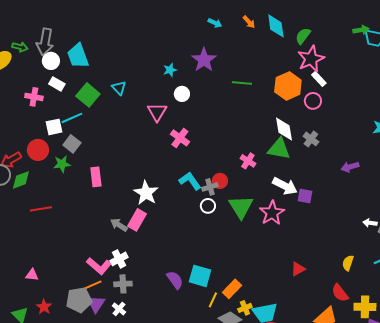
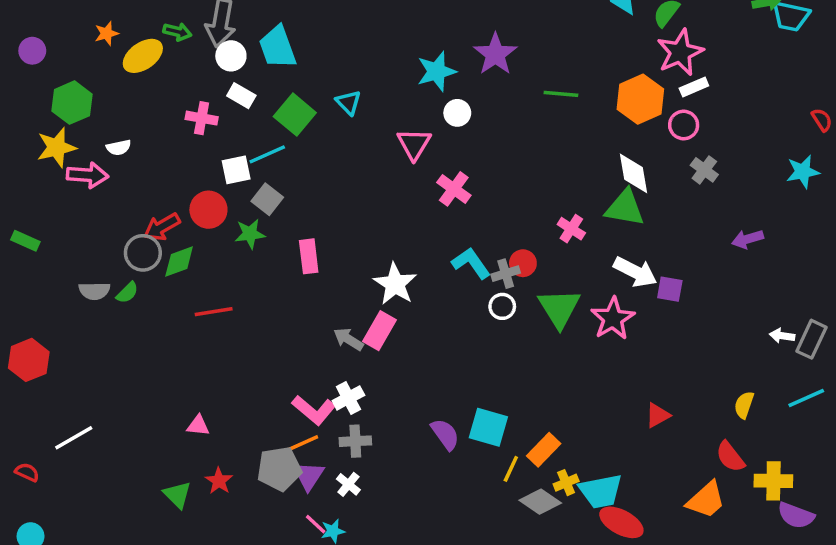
cyan star: (170, 70) -> (437, 71), size x1.6
white rectangle: (319, 79) -> (694, 87), turned -70
gray cross: (311, 139) -> (704, 170), moved

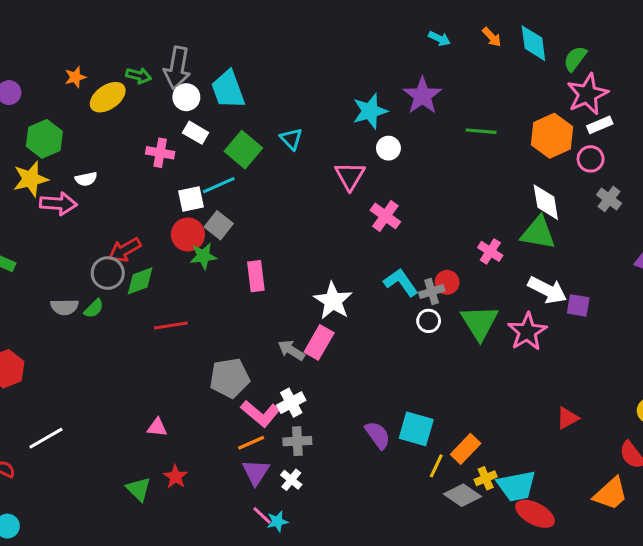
red circle: (208, 210) -> (188, 234), moved
gray pentagon: (279, 469) -> (230, 378), moved

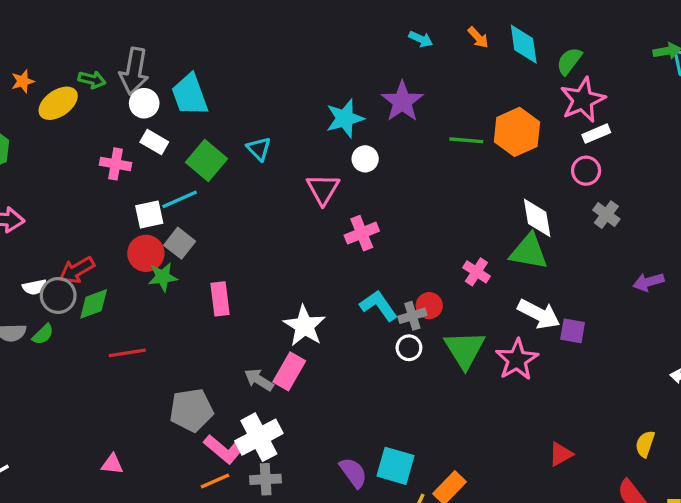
orange hexagon: (552, 136) -> (517, 132), moved
white semicircle: (86, 179) -> (35, 287), moved
pink cross: (385, 216) -> (362, 233), turned 32
white cross: (291, 403) -> (259, 437), size x1.5

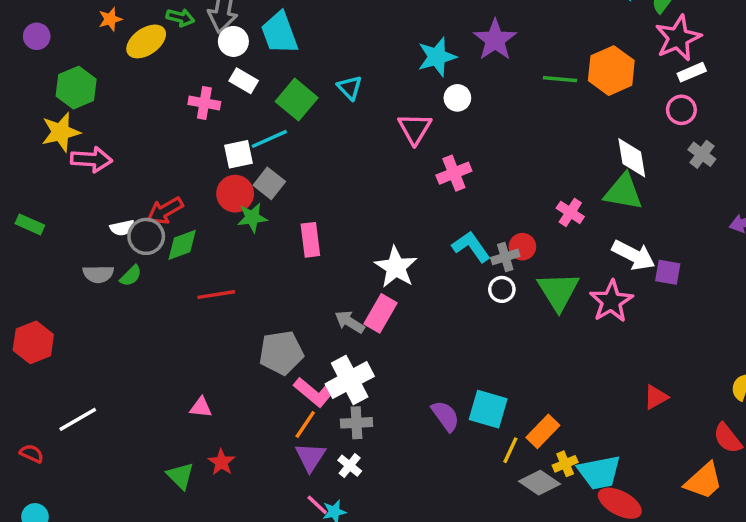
orange line: (215, 481) -> (305, 425), turned -32

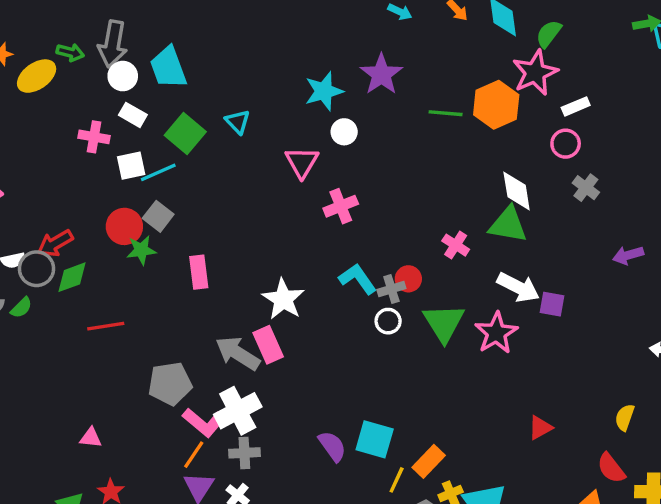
pink star: (678, 38) -> (535, 73), moved
white square: (239, 154) -> (131, 166), moved
pink rectangle: (380, 313) -> (268, 345), turned -54
gray arrow: (350, 322) -> (238, 353), size x1.5

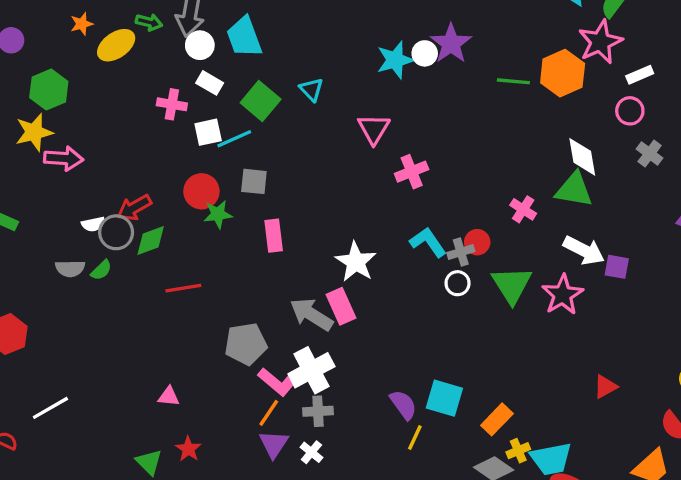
white circle: (344, 132) -> (425, 53), moved
gray square: (158, 216) -> (254, 181), moved, turned -32
yellow line: (397, 480) -> (415, 437), moved

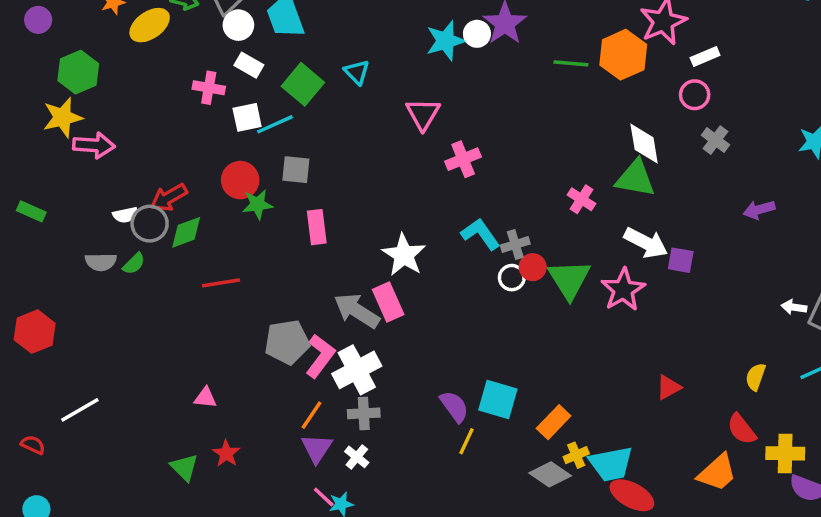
red circle: (477, 242) -> (533, 267), moved
pink L-shape: (279, 382) -> (320, 356), moved, turned -93

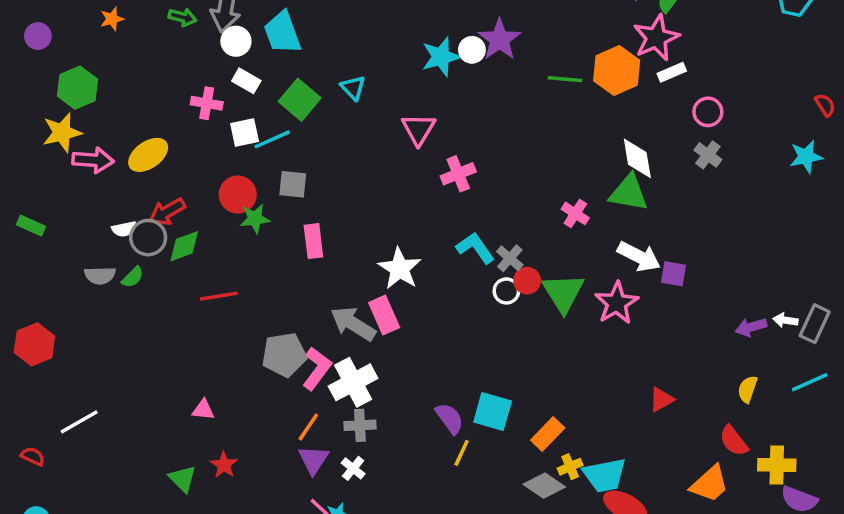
yellow ellipse: (150, 25) -> (148, 155), moved
white rectangle: (705, 56) -> (672, 72), moved
pink circle: (695, 95) -> (708, 112), moved
purple arrow: (759, 210) -> (751, 327), moved
gray cross: (515, 244) -> (510, 258), turned -32

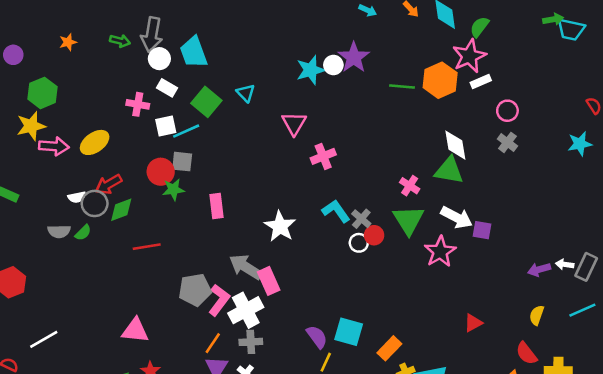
gray square: (293, 184) -> (182, 162), moved
green triangle: (563, 293) -> (408, 220), moved
pink rectangle: (384, 315) -> (269, 281), moved
pink triangle: (203, 410) -> (135, 330), size x1.6

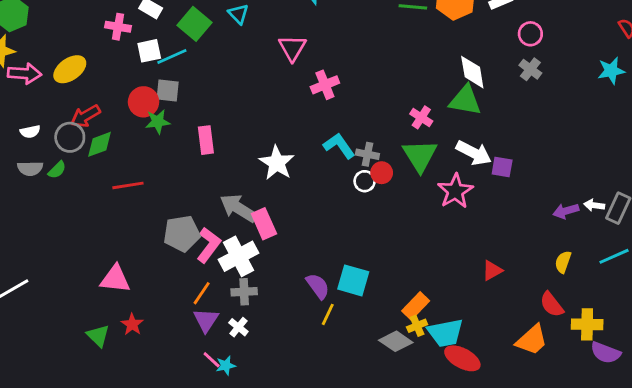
white semicircle: (77, 197) -> (30, 132), moved
gray cross: (361, 219) -> (367, 154), turned -30
orange rectangle: (389, 348) -> (416, 306), moved

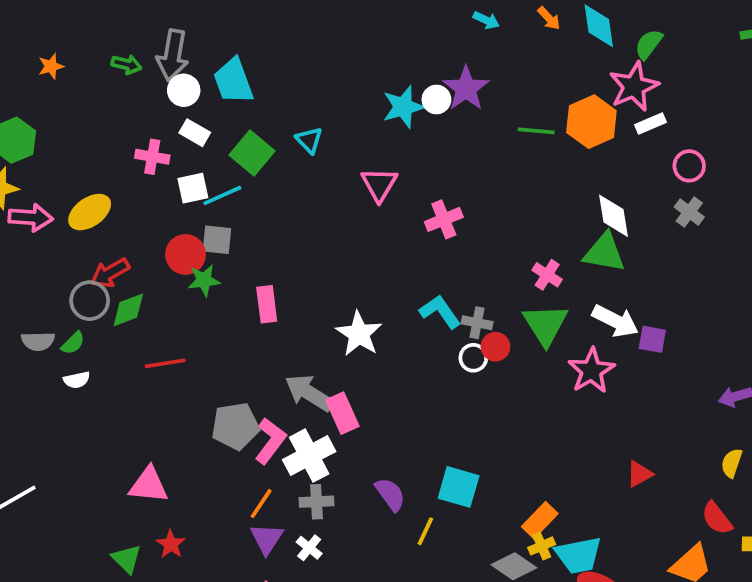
pink cross: (325, 85) -> (444, 219), moved
white semicircle: (30, 132) -> (77, 380), moved
purple semicircle: (318, 286) -> (390, 494), moved

